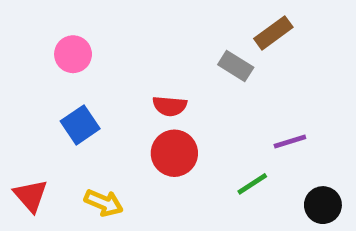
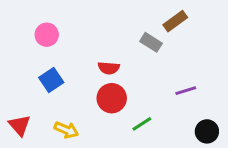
green line: (252, 184) -> (142, 124), moved

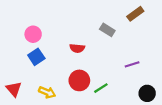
brown rectangle: (175, 21) -> (135, 14), moved
pink circle: (47, 35) -> (33, 34), moved
red circle: (112, 98) -> (79, 80), moved

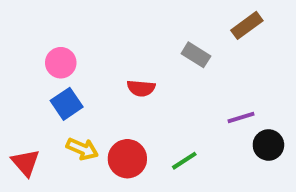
red circle: (79, 80) -> (127, 159), moved
yellow arrow: (47, 92) -> (82, 149), moved
black circle: (147, 93) -> (268, 145), moved

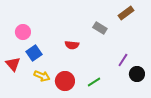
pink circle: (61, 63) -> (23, 32), moved
purple line: (241, 118) -> (123, 60), turned -40
red triangle: (25, 163) -> (13, 64), moved

